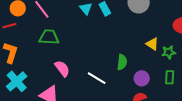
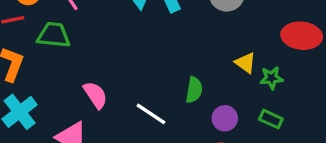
green trapezoid: (49, 37) -> (54, 35), moved
green rectangle: (170, 77) -> (271, 119), turned -72

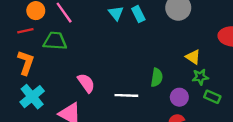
green star: (271, 78) -> (200, 77), moved
white line: (151, 114) -> (126, 95), turned -30

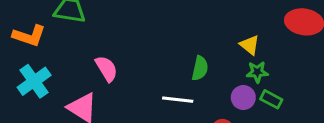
orange L-shape: (26, 63) -> (29, 36), turned 85
white line: (126, 95) -> (178, 100), moved
purple circle: (179, 97) -> (243, 98), moved

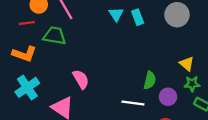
purple circle: (243, 98) -> (168, 97), moved

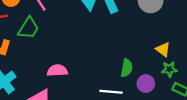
green trapezoid: (55, 36) -> (29, 28), turned 115
pink semicircle: (81, 79) -> (57, 71), turned -60

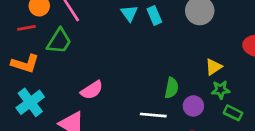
yellow triangle: (163, 49) -> (213, 67), turned 49
pink semicircle: (57, 71) -> (92, 90), turned 150

